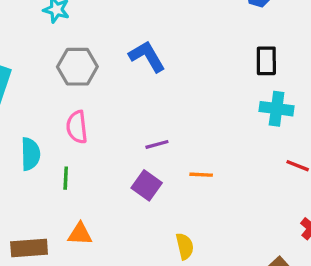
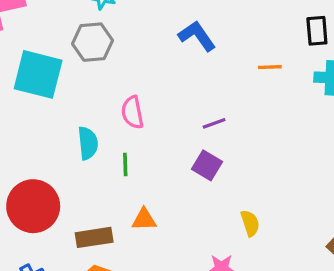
gray hexagon: (77, 67) -> (92, 42), moved
orange line: (201, 175) -> (270, 67), moved

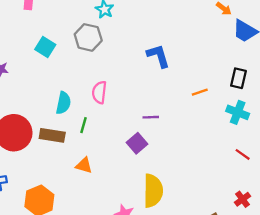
orange line: (270, 67) -> (200, 92), turned -35
cyan square: (38, 74) -> (45, 47), size x0.6
yellow semicircle: (250, 223) -> (153, 191), size x1.8
brown rectangle: (94, 237) -> (52, 135), moved

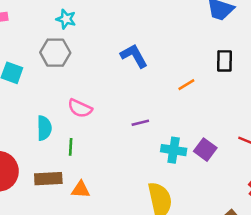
pink semicircle: (99, 92) -> (80, 108), turned -60
cyan cross: (238, 112) -> (174, 150), moved
brown rectangle: (52, 135) -> (48, 179), moved
purple square: (137, 143) -> (205, 150), moved

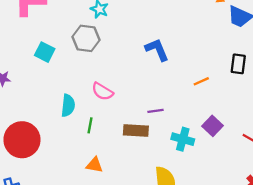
purple square: (205, 150) -> (212, 126), moved
brown rectangle: (48, 179) -> (136, 131), moved

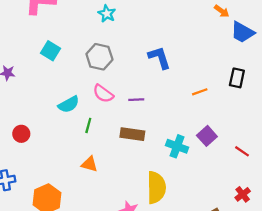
gray hexagon: (86, 38) -> (99, 57), moved
cyan semicircle: (68, 106) -> (69, 104), turned 50
purple line: (156, 111) -> (136, 100), moved
red circle: (22, 140) -> (21, 134), size x0.5

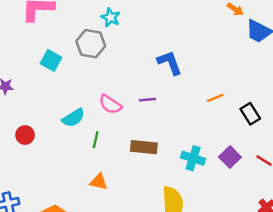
gray hexagon: (99, 57) -> (91, 44), moved
black rectangle: (237, 78) -> (250, 114), moved, turned -42
purple line: (136, 100) -> (148, 100), moved
red circle: (21, 134) -> (25, 135), moved
purple square: (207, 136) -> (230, 157), moved

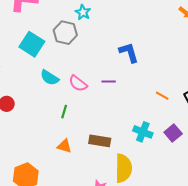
cyan square: (51, 60) -> (32, 44), size x1.4
orange line: (215, 98) -> (162, 96), moved, turned 48
cyan semicircle: (73, 118) -> (50, 78), moved, turned 60
brown rectangle: (144, 147) -> (100, 141), moved

